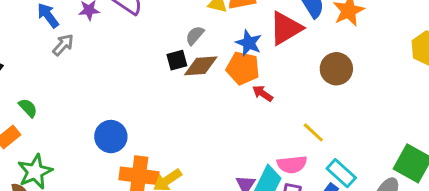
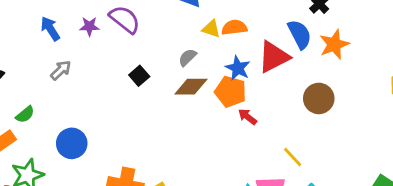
gray arrow: (63, 45) -> (61, 70), moved
black square: (177, 60) -> (139, 76), moved, turned -30
green semicircle: (28, 108) -> (25, 115), turned 90
blue circle: (111, 137) -> (72, 143), moved

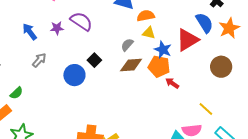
orange semicircle: (234, 27) -> (146, 16), moved
yellow triangle: (211, 29) -> (149, 33), moved
blue circle: (72, 143) -> (74, 75), moved

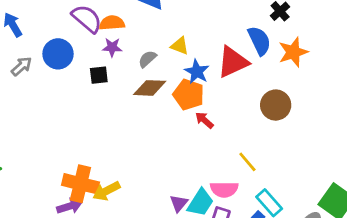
orange semicircle: (146, 16) -> (112, 23), moved
purple star: (57, 28) -> (112, 47), moved
black square: (94, 60) -> (99, 75), turned 32
blue circle: (74, 75) -> (58, 54), moved

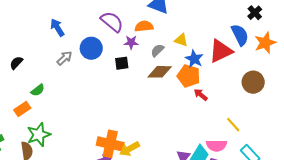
orange semicircle: (112, 23) -> (144, 26), moved

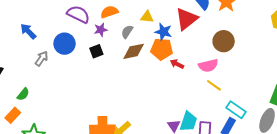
pink semicircle: (217, 145) -> (208, 66), moved

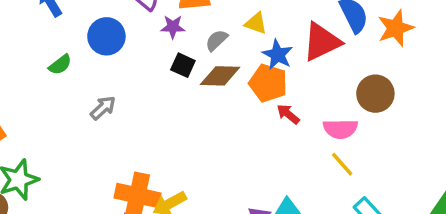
black square: (96, 51) -> (183, 65), moved, turned 32
gray arrow: (41, 59) -> (103, 108), moved
green semicircle: (23, 94) -> (60, 65), moved

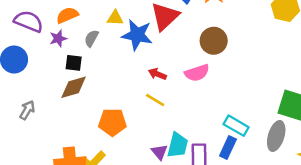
blue star: (278, 55) -> (137, 35), size x1.4
brown diamond: (220, 76) -> (74, 87), moved
orange pentagon: (268, 83) -> (112, 122), moved
yellow line: (342, 164) -> (155, 100), moved

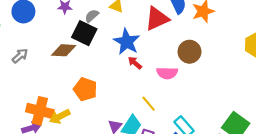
blue star: (137, 35) -> (127, 42), moved
black square: (74, 63) -> (84, 33), moved, size x1.6
yellow line: (155, 100) -> (149, 104), moved

